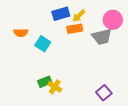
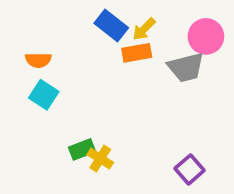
blue rectangle: (61, 14) -> (111, 25), turned 54
cyan square: (43, 44) -> (44, 95), moved

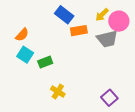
yellow arrow: (144, 29) -> (102, 15), moved
orange semicircle: (38, 60) -> (22, 35), turned -48
green rectangle: (82, 149) -> (45, 62), moved

